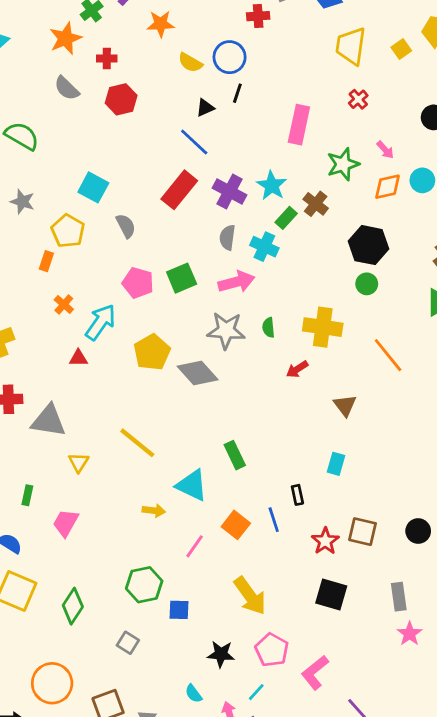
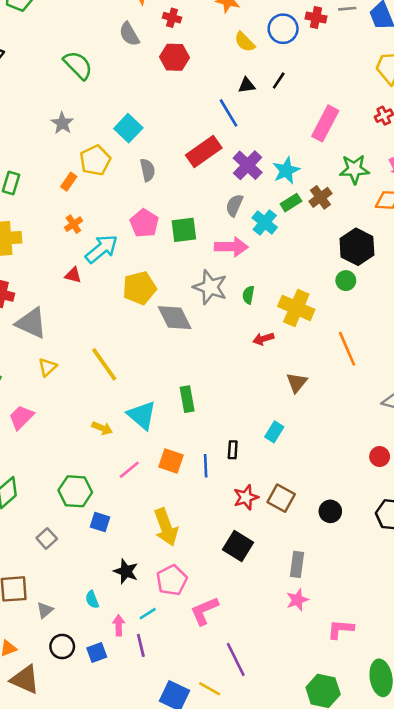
blue circle: (230, 57) -> (283, 29), moved
orange square: (236, 525) -> (171, 461), turned -35

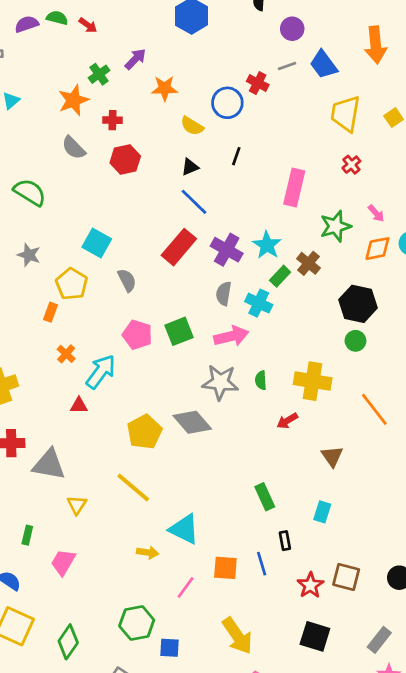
red cross: (316, 18) -> (258, 83), turned 30
black triangle: (247, 85) -> (190, 167), moved
yellow pentagon: (139, 288) -> (144, 432), moved
green rectangle: (187, 399) -> (265, 497), moved
gray rectangle: (297, 564) -> (379, 640), turned 45

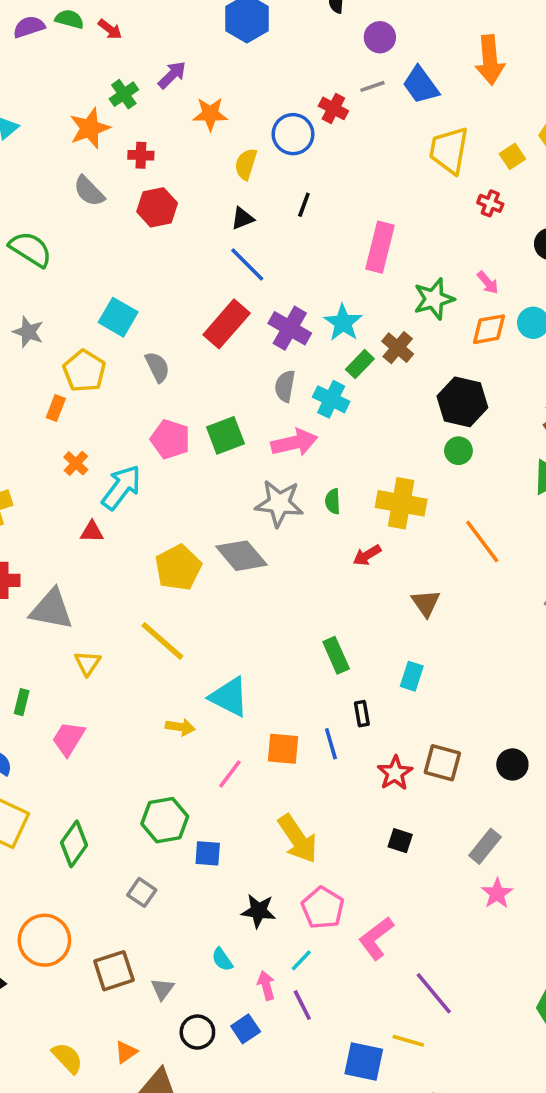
yellow semicircle: (192, 126) -> (246, 164), turned 75
red cross: (351, 165) -> (490, 203), moved, turned -30
black square: (315, 636) -> (400, 841), size x0.6

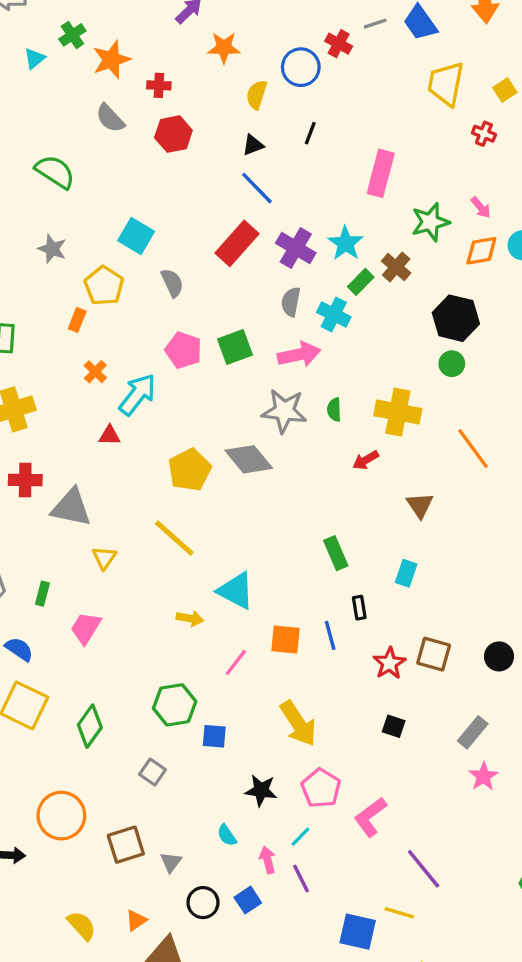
green cross: (124, 94) -> (72, 35), moved

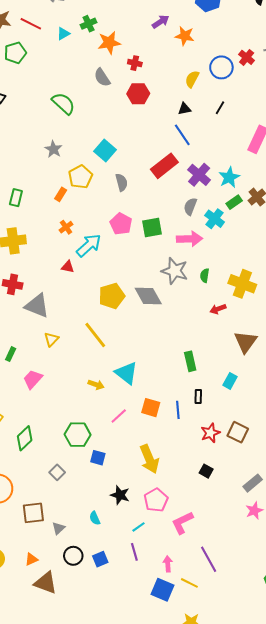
orange star: (224, 48) -> (185, 36), moved
brown triangle: (420, 505) -> (245, 342), size x1.4
pink arrow: (267, 860) -> (168, 564), moved

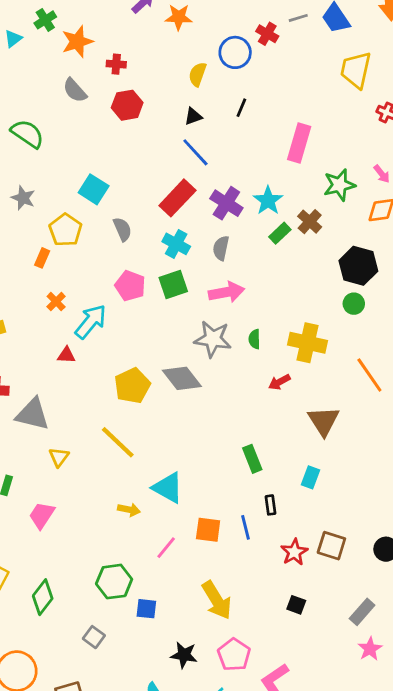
cyan cross: (215, 219) -> (176, 244), moved

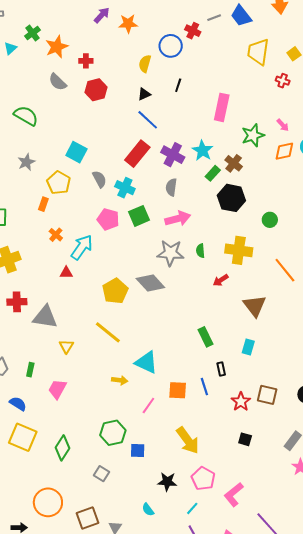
gray star: (23, 198) -> (26, 162), turned 30
cyan cross: (176, 244) -> (125, 188), moved
black hexagon: (358, 266) -> (231, 198), moved

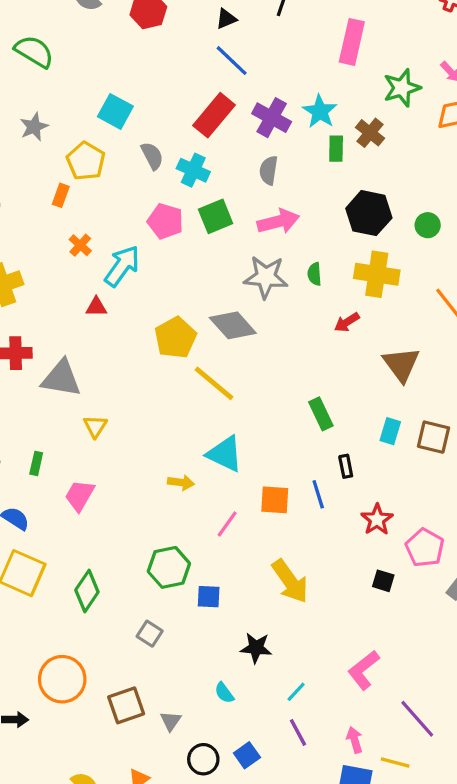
green rectangle: (213, 173) -> (336, 149), turned -42
black hexagon: (231, 198) -> (369, 213), moved
yellow line: (108, 332) -> (214, 383), moved
brown square: (267, 395) -> (434, 437), moved
pink pentagon: (203, 479) -> (425, 548), moved

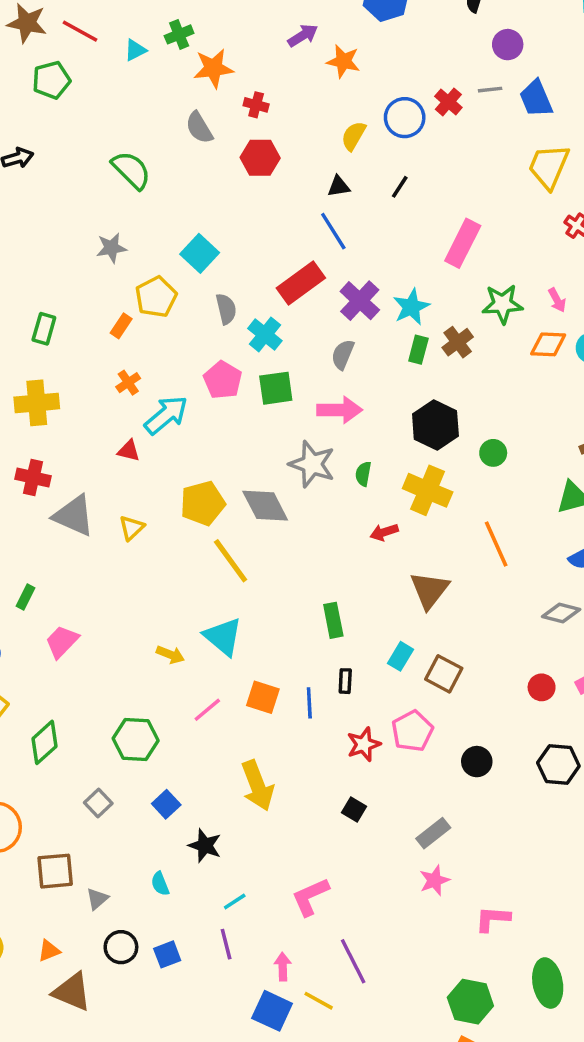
yellow triangle: (95, 426) -> (132, 528), moved
pink pentagon: (425, 548) -> (412, 731), moved
blue square: (209, 597) -> (166, 804), moved, turned 30

